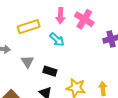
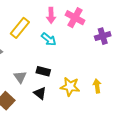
yellow rectangle: (29, 27) -> (20, 28), turned -30
gray triangle: (27, 62) -> (20, 77), moved

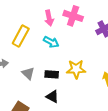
gray triangle: (20, 77) -> (28, 73), moved
yellow star: (70, 87) -> (76, 69), moved

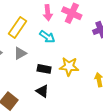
gray triangle: (28, 73) -> (20, 53), moved, turned 40

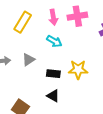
pink cross: (72, 13) -> (77, 16), turned -30
yellow rectangle: (18, 27) -> (23, 22), moved

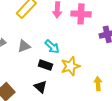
cyan arrow: (54, 41) -> (52, 47), moved
yellow star: (78, 70) -> (70, 66), turned -30

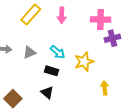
pink cross: (81, 14) -> (101, 20), moved
yellow star: (70, 66) -> (84, 62), moved

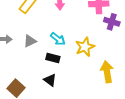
purple cross: (112, 38) -> (112, 22), turned 35
yellow arrow: (105, 88) -> (107, 72), size x1.5

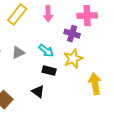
purple cross: (112, 22) -> (72, 34), moved
black rectangle: (53, 58) -> (49, 71), moved

